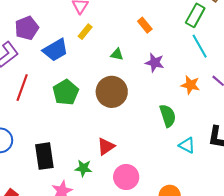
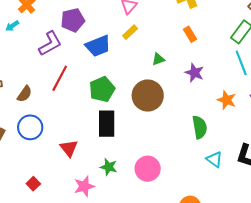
green triangle: (117, 54) -> (158, 59), turned -40
red triangle: (106, 146) -> (69, 148), moved, turned -42
black rectangle: (44, 156) -> (107, 124), moved
pink circle: (126, 177) -> (148, 169), moved

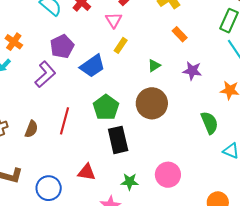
red line: (60, 78) -> (65, 121), moved
blue circle: (30, 127) -> (49, 188), moved
red triangle: (69, 148) -> (87, 172), turned -30

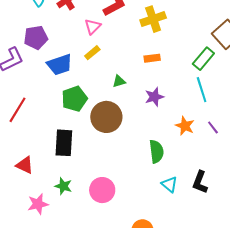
orange rectangle: (180, 34) -> (152, 58), turned -70
purple star: (192, 71) -> (154, 97), turned 30
green pentagon: (106, 107) -> (74, 99), moved

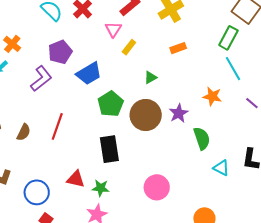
yellow rectangle: (92, 53) -> (129, 47), moved
purple star: (154, 97) -> (179, 113), moved
orange star: (185, 126) -> (212, 96), moved
green star: (63, 186) -> (101, 188), moved

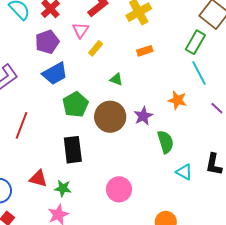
purple pentagon: (60, 52) -> (47, 42), moved
green triangle: (150, 77) -> (116, 79), turned 48

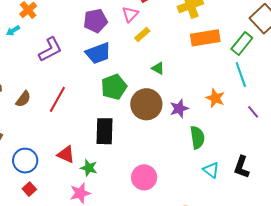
orange rectangle: (145, 51) -> (205, 38), moved, size x1.8

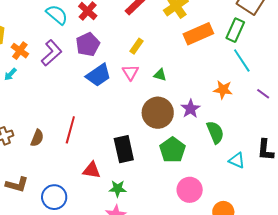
pink triangle: (130, 14) -> (130, 72), moved
purple L-shape: (50, 49) -> (52, 53), moved
green pentagon: (114, 87) -> (172, 150), moved
red triangle: (66, 155) -> (92, 170), moved
pink circle: (144, 177) -> (190, 190), moved

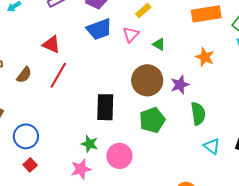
orange star: (223, 90) -> (205, 57), moved
red triangle: (92, 170) -> (51, 44), moved
pink circle: (190, 190) -> (119, 156), moved

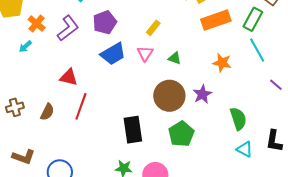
green semicircle: (198, 114) -> (238, 119), moved

